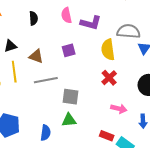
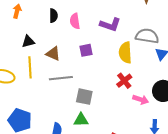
pink semicircle: (66, 15) -> (75, 21), moved
pink arrow: (119, 109) -> (141, 100), moved

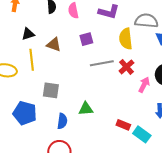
gray line: (61, 78) -> (102, 63), moved
gray square: (84, 97) -> (51, 90), moved
pink arrow: (141, 100) -> (144, 85), turned -77

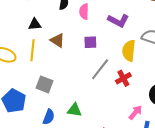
gray line: (102, 63) -> (100, 69), turned -55
pink arrow: (144, 85) -> (135, 112), moved

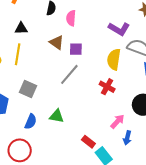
purple L-shape: (118, 21) -> (119, 29), moved
brown triangle: (57, 40) -> (57, 42), moved
gray line: (100, 69) -> (69, 74), moved
red cross: (123, 78) -> (107, 87), turned -35

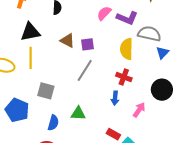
pink semicircle: (71, 18) -> (104, 13), moved, turned 49
black triangle: (21, 28) -> (30, 32), size x1.5
blue arrow: (127, 138) -> (115, 98), moved

